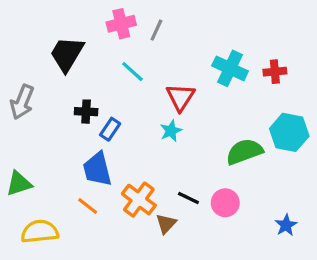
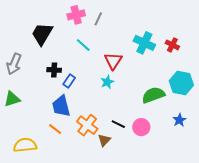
red cross: (275, 72) -> (172, 45), turned 32
green triangle: (19, 184) -> (12, 99), moved
blue star: (286, 225) -> (179, 120), moved

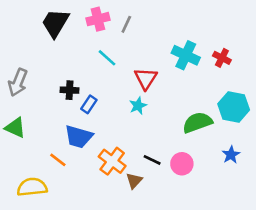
black trapezoid: (42, 34) -> (55, 23), moved
green triangle: (12, 99) -> (15, 128), turned 42
blue trapezoid: (61, 106) -> (79, 137), turned -60
orange line: (55, 129) -> (58, 160), moved

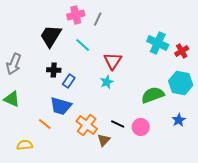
black trapezoid: (55, 23) -> (51, 36), moved
cyan cross: (186, 55) -> (158, 43), moved
red cross: (222, 58) -> (182, 51), moved, turned 32
yellow semicircle: (32, 187) -> (25, 145), size x0.7

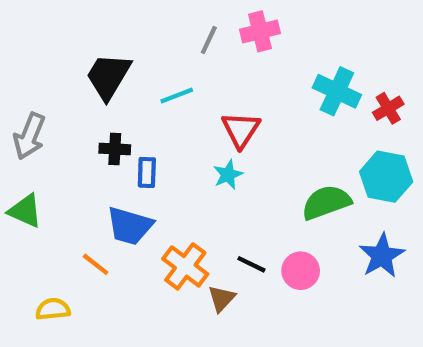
pink cross: (76, 15) -> (260, 31), moved
cyan line: (83, 45) -> (177, 96), turned -63
blue rectangle: (69, 81) -> (147, 172), turned -32
blue star: (179, 120) -> (382, 256), size x1.5

